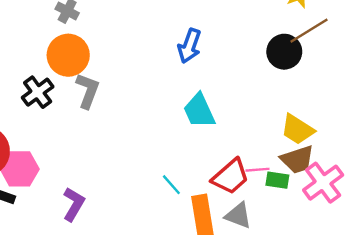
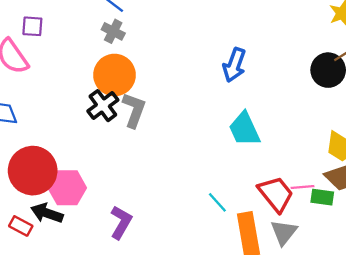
black cross: (38, 92) -> (103, 106), moved
red trapezoid: (231, 177) -> (276, 194), turned -87
gray triangle: (238, 215) -> (284, 232), turned 48

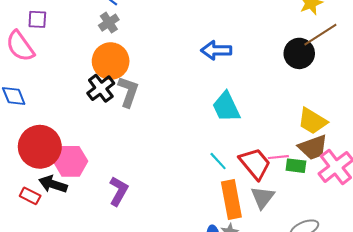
gray cross: (113, 31) -> (109, 23), turned 30
blue arrow: (234, 65) -> (216, 50), turned 72
cyan line: (217, 202) -> (218, 161), moved

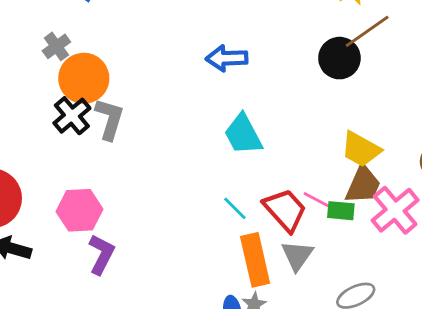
gray cross: (109, 23) -> (56, 46), moved
brown trapezoid: (313, 147) -> (363, 185), turned -44
pink line: (278, 157) -> (317, 200), turned 36
pink hexagon: (71, 161) -> (79, 210), moved

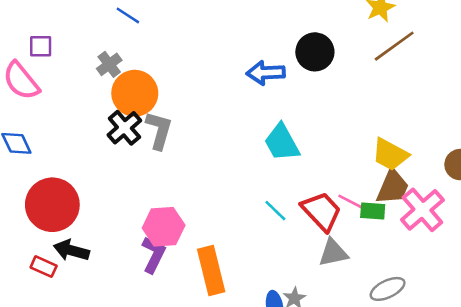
black circle: (339, 58) -> (315, 52), moved
pink hexagon: (79, 210) -> (164, 227), moved
gray triangle: (297, 255) -> (333, 253), turned 44
orange rectangle: (255, 260) -> (211, 271), moved

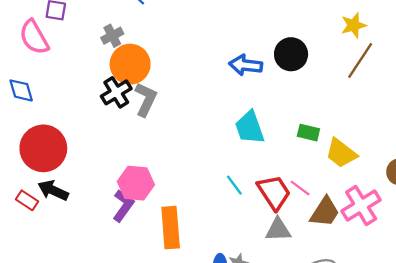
brown line: (394, 46) -> (360, 61), turned -30
brown trapezoid: (393, 187) -> (325, 212), moved
green rectangle: (373, 211) -> (308, 133), moved

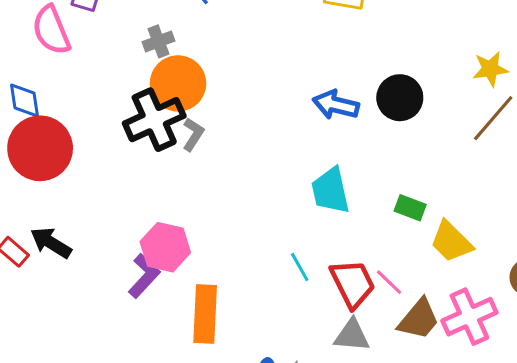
black cross: (116, 92) -> (154, 120), size x1.4
gray L-shape: (146, 99) -> (193, 134), size x0.7
red circle: (43, 148) -> (40, 148), moved

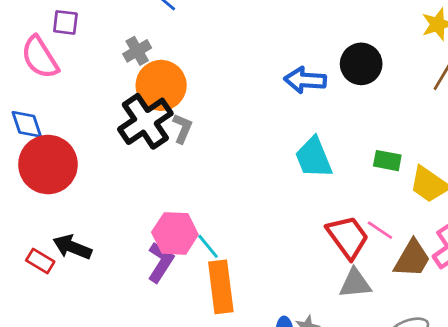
cyan line: (300, 267) -> (208, 246), moved

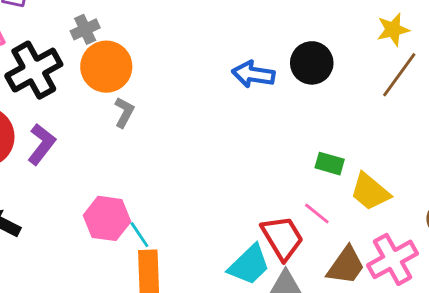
black cross: (145, 121) -> (34, 70), moved
cyan trapezoid: (314, 158) -> (249, 265), moved, turned -117
pink line: (380, 230) -> (317, 214), moved
purple L-shape: (160, 262) -> (41, 144), moved

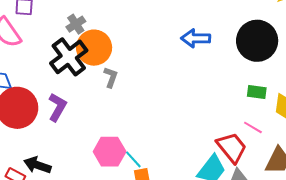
black circle: (312, 63) -> (257, 41), moved, size x1.4
black cross: (34, 70) -> (69, 57), moved

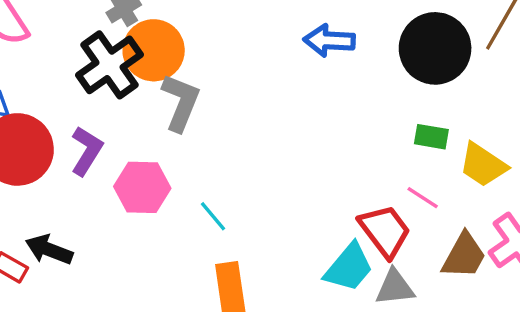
gray L-shape: (111, 77) -> (181, 102), size x1.6
pink hexagon: (110, 152) -> (142, 187), moved
cyan line: (133, 159) -> (213, 216), moved

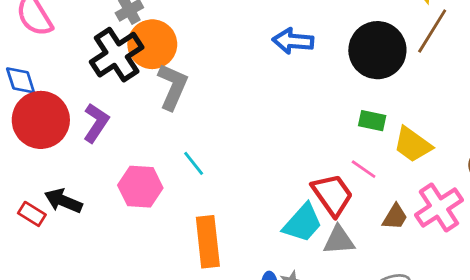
pink hexagon: (142, 187) -> (140, 187), moved
cyan line: (213, 216) -> (194, 163), moved
brown trapezoid: (464, 256) -> (395, 217), size x0.7

